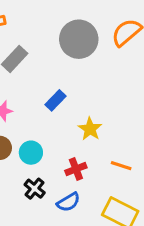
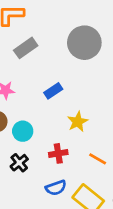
blue semicircle: (68, 202) -> (56, 188), moved

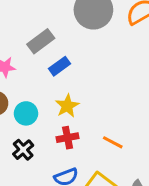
gray rectangle: (26, 48) -> (41, 41), moved
yellow star: (78, 122) -> (67, 106), moved

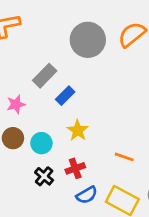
red cross: (68, 138) -> (75, 168), moved

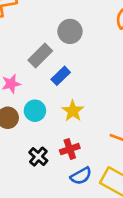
gray circle: (88, 40) -> (70, 31), moved, size x0.7
cyan circle: (41, 143) -> (35, 111), moved

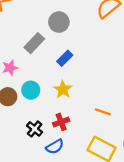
blue rectangle: (61, 76) -> (65, 58), moved
blue semicircle: (81, 176) -> (55, 147), moved

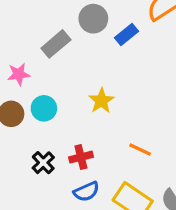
blue rectangle: (65, 58) -> (127, 35), moved
yellow star: (63, 90) -> (101, 101), moved
blue semicircle: (55, 147) -> (86, 192), moved

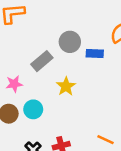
blue rectangle: (127, 35) -> (95, 54), turned 42
yellow star: (101, 101) -> (66, 86), moved

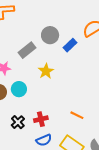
blue rectangle: (95, 54) -> (70, 45), turned -48

